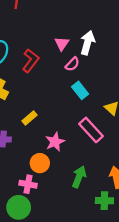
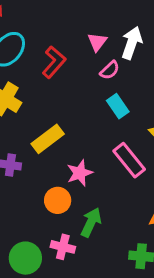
yellow rectangle: (30, 118) -> (48, 139), size x1.5
green arrow: (79, 177) -> (91, 222), moved
pink cross: (28, 184) -> (63, 247), moved

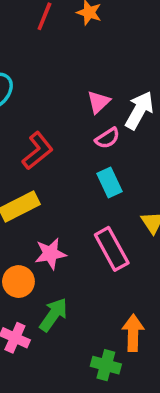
red L-shape: (54, 62) -> (38, 151), moved

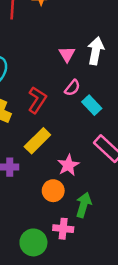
pink semicircle: (107, 138) -> (72, 88), moved

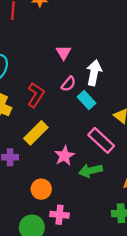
white arrow: (96, 51) -> (94, 73), moved
orange circle: (53, 191) -> (41, 189), moved
green arrow: (84, 205) -> (91, 171), moved, turned -120

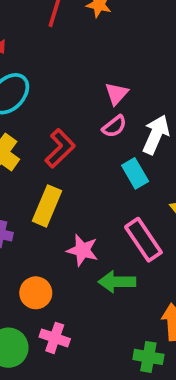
pink semicircle: (68, 84) -> (114, 126), moved
yellow rectangle: (36, 133) -> (47, 206), turned -35
pink star: (64, 156) -> (82, 250), turned 30

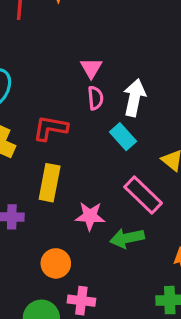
pink semicircle: (114, 126) -> (95, 98), turned -45
red L-shape: (60, 148) -> (50, 128), turned -114

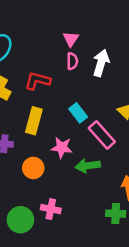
cyan rectangle: (123, 137) -> (78, 113), moved
orange circle: (56, 263) -> (33, 168), moved

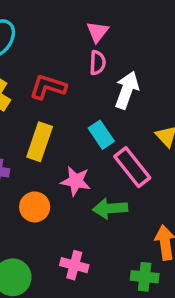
white arrow: (101, 63) -> (127, 90), moved
pink cross: (51, 209) -> (74, 265), moved

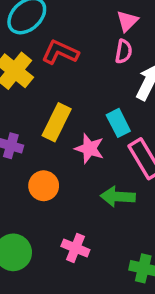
red L-shape: (48, 87) -> (60, 52), moved
pink star: (76, 181) -> (89, 148), moved

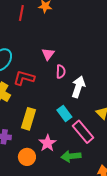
pink triangle: (127, 21) -> (48, 54), moved
pink star: (89, 148) -> (47, 143), moved, turned 30

